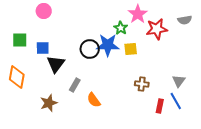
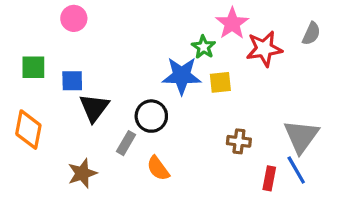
gray semicircle: (185, 20) -> (311, 34), turned -56
black circle: (90, 49) -> (151, 116), moved
gray triangle: (179, 81) -> (301, 136), size x1.6

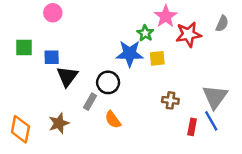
orange diamond: (28, 130) -> (20, 129), moved

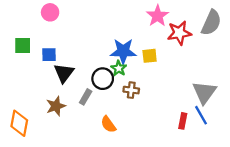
gray semicircle: (222, 24) -> (211, 23), size x1.6
green star: (145, 33) -> (119, 68), moved
brown cross: (170, 100) -> (131, 90), moved
orange semicircle: (113, 120) -> (108, 124), moved
brown star: (59, 123) -> (56, 106), moved

